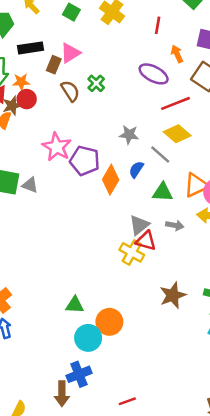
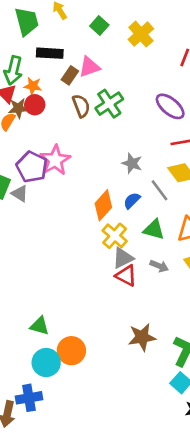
green cross: (96, 83) -> (109, 104), size x1.5
purple pentagon: (85, 161) -> (32, 167), moved
yellow cross: (132, 252) -> (115, 236), moved

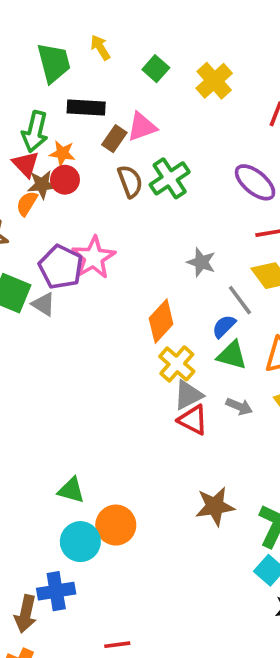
blue semicircle: (132, 201) -> (224, 326), moved

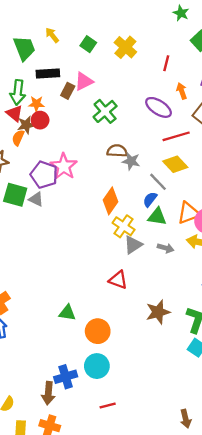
brown semicircle: (130, 181) -> (117, 151), moved, turned -60
red triangle: (193, 420) -> (118, 280), moved
cyan circle: (80, 542) -> (97, 366), moved

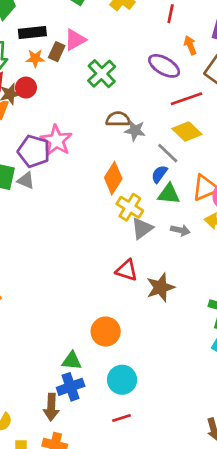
orange star: (36, 104) -> (35, 58), moved
brown star: (158, 312) -> (160, 287), moved
green triangle: (67, 313) -> (72, 361), moved
cyan circle: (97, 366) -> (122, 380), moved

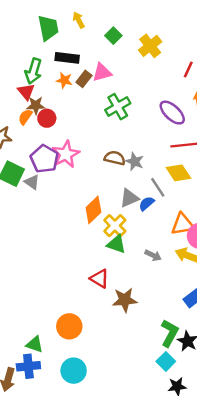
red circle: (26, 88) -> (47, 118), moved
brown semicircle: (118, 119) -> (115, 158), moved
orange diamond: (113, 178) -> (93, 210), moved
green triangle: (169, 194) -> (116, 244), moved
gray triangle: (142, 228) -> (129, 198), moved

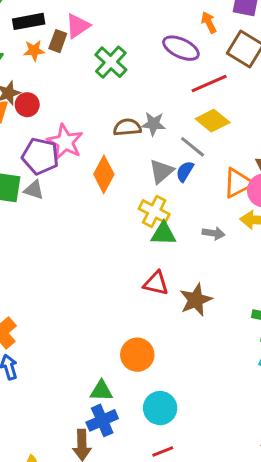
orange diamond: (93, 210) -> (104, 174), moved

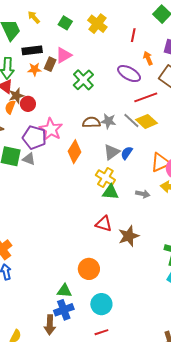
gray line: (193, 147) -> (131, 120), moved

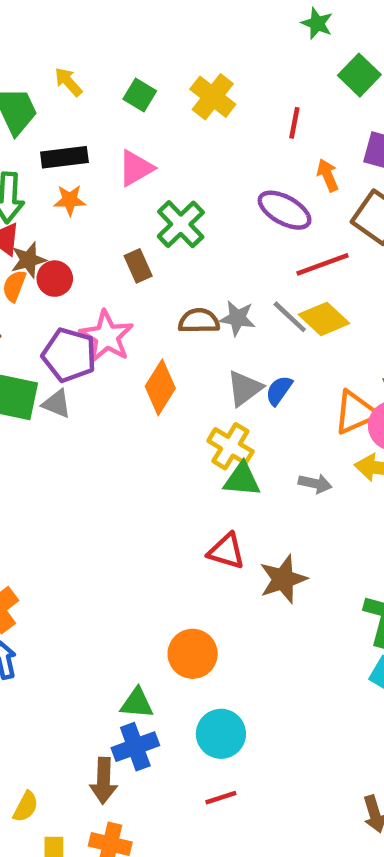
brown rectangle: (50, 64) -> (138, 266), moved, turned -48

